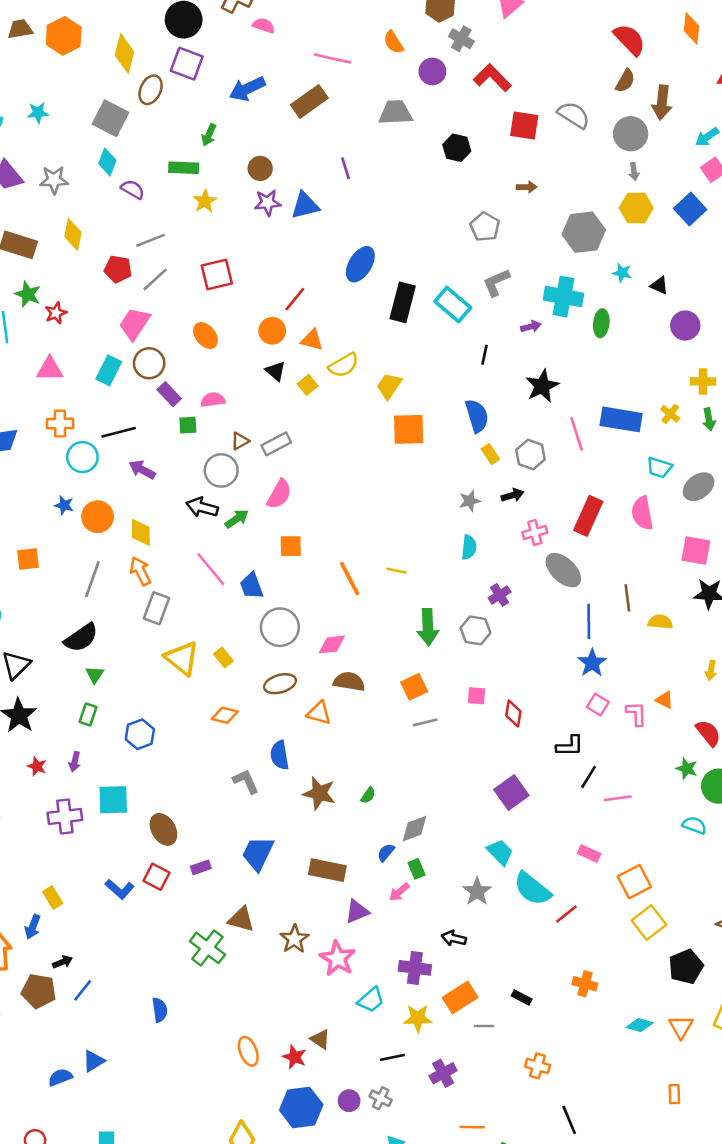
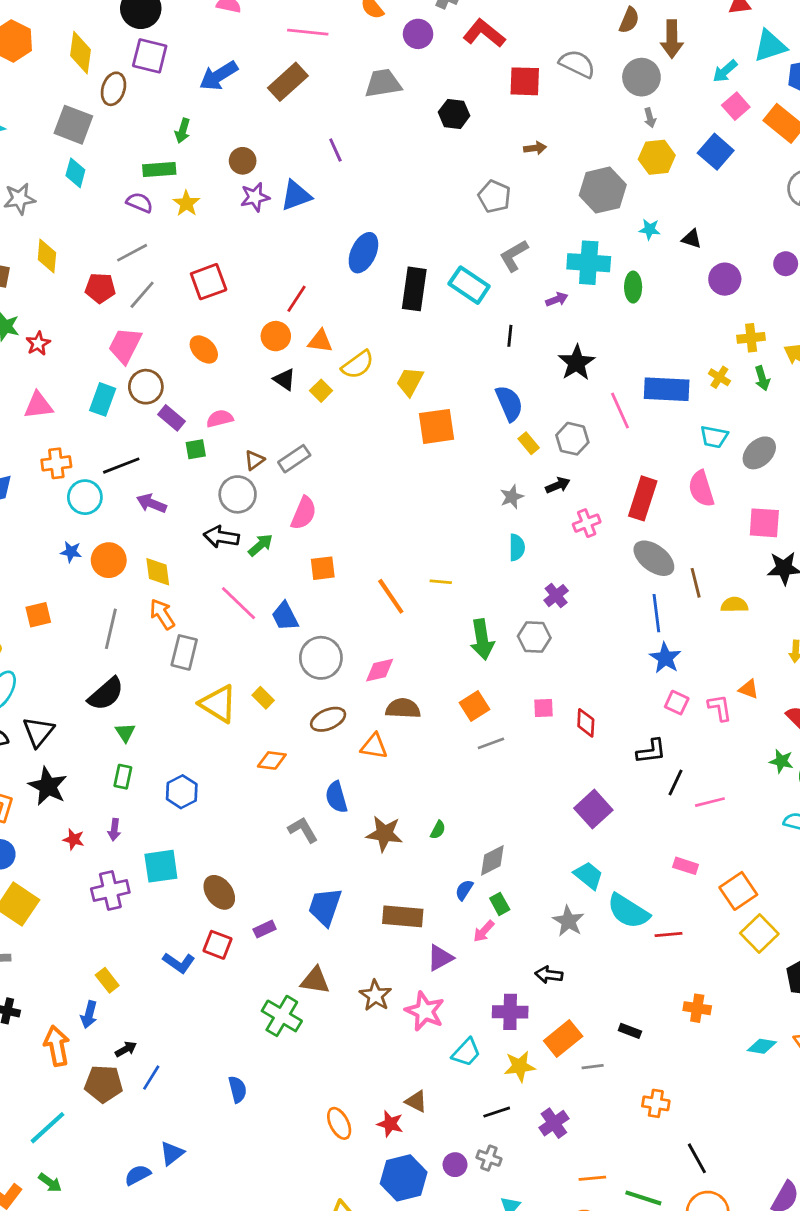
purple semicircle: (133, 189) -> (140, 203), moved
gray ellipse: (563, 570) -> (654, 558), moved
red line: (566, 914) -> (668, 935), turned 40

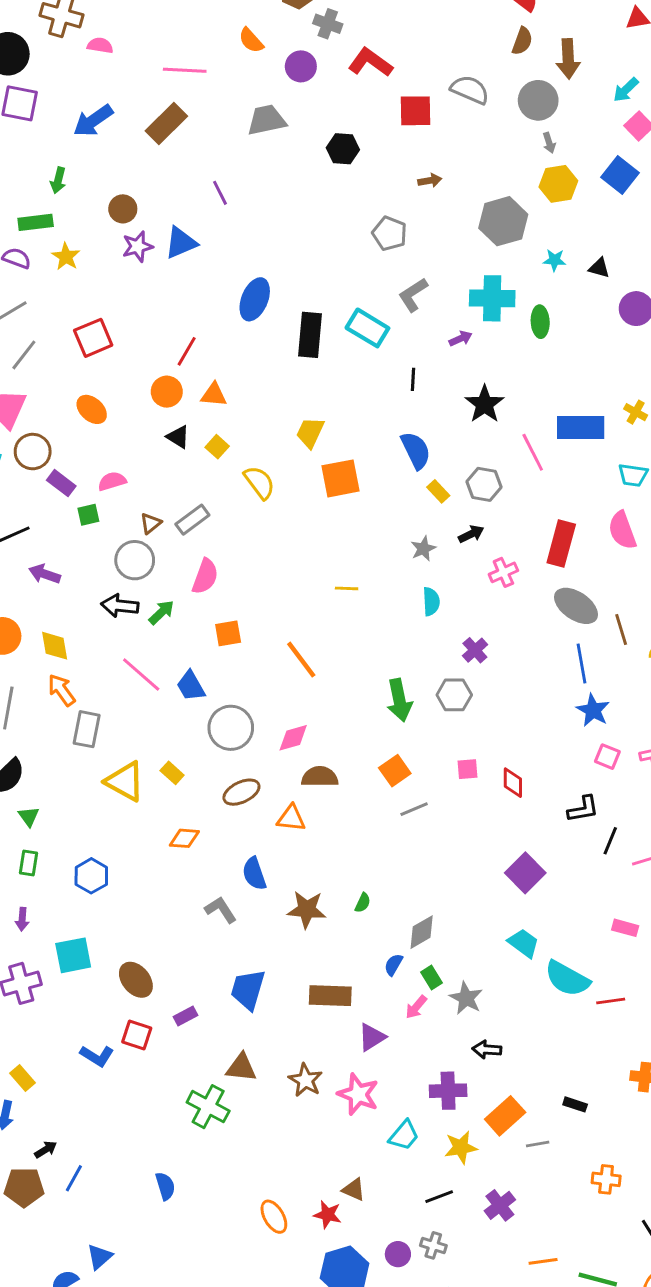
yellow semicircle: (358, 365) -> (259, 482), moved, turned -88
yellow line: (441, 582) -> (347, 588), moved
gray star: (568, 921) -> (466, 998), moved

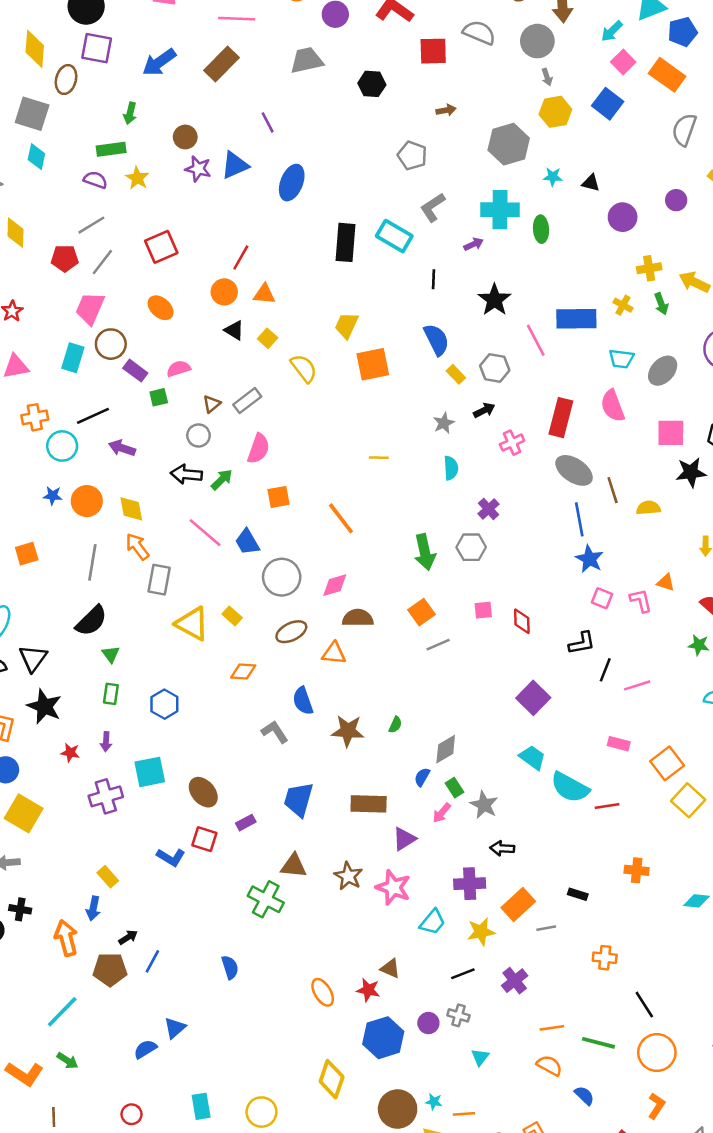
purple star: (138, 246) -> (198, 169), turned 30
blue ellipse: (255, 299) -> (292, 183), moved
gray circle: (135, 560) -> (198, 435), size x0.7

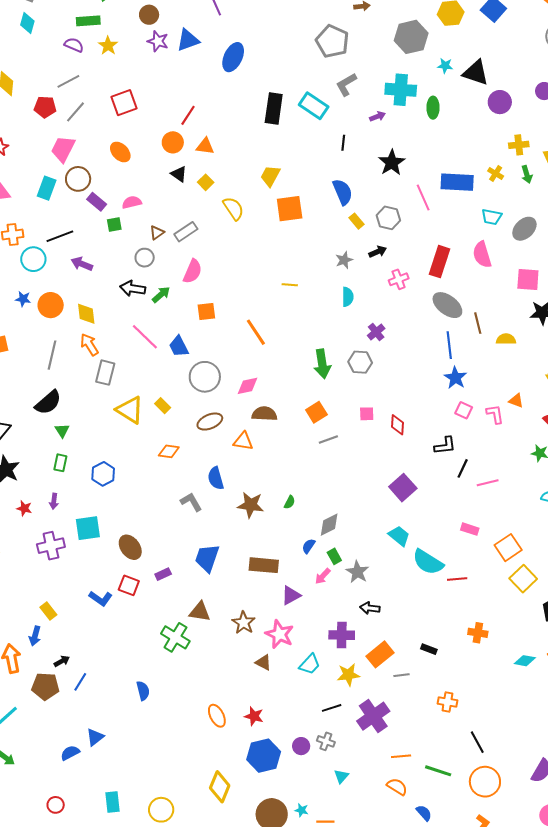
gray pentagon: (412, 156) -> (332, 41), size x1.4
black triangle: (591, 183) -> (476, 73), size x1.8
brown triangle: (390, 969) -> (263, 662), moved
purple cross: (515, 981) -> (373, 716), size x1.5

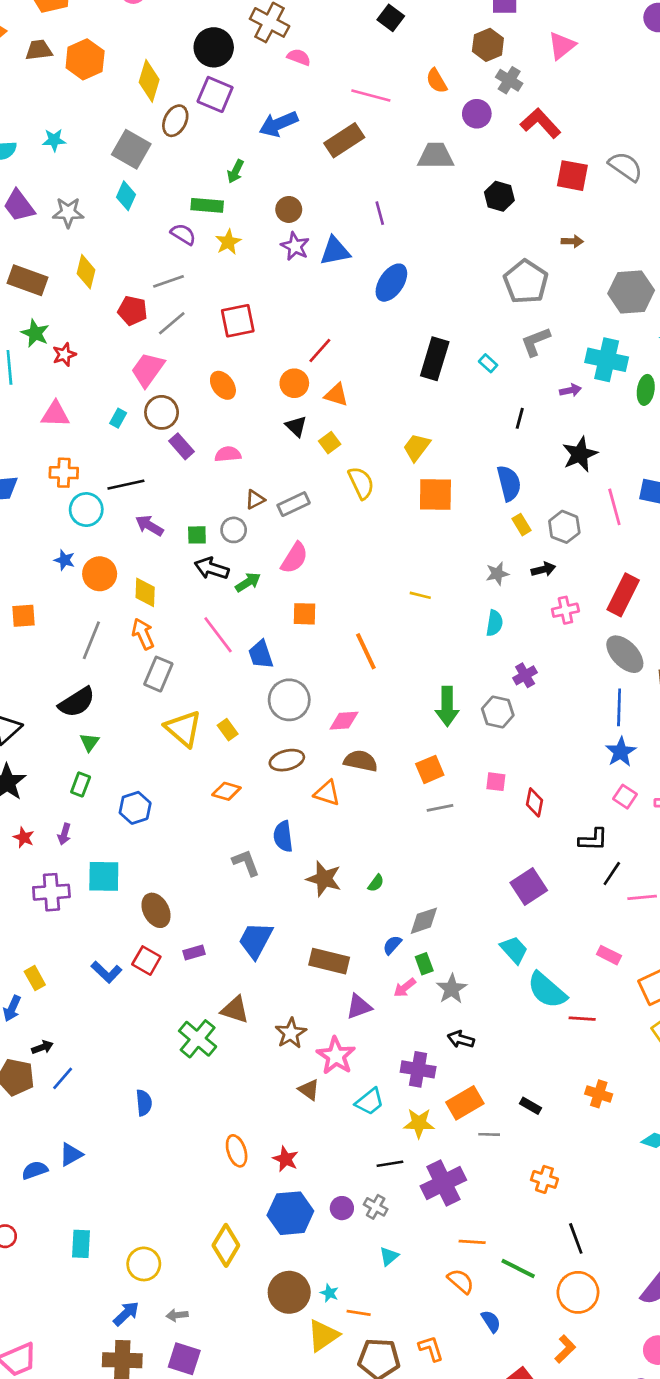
cyan rectangle: (314, 106) -> (488, 363), size x0.5
cyan rectangle: (47, 188) -> (118, 418), size x0.6
green square: (114, 225) -> (197, 535), moved

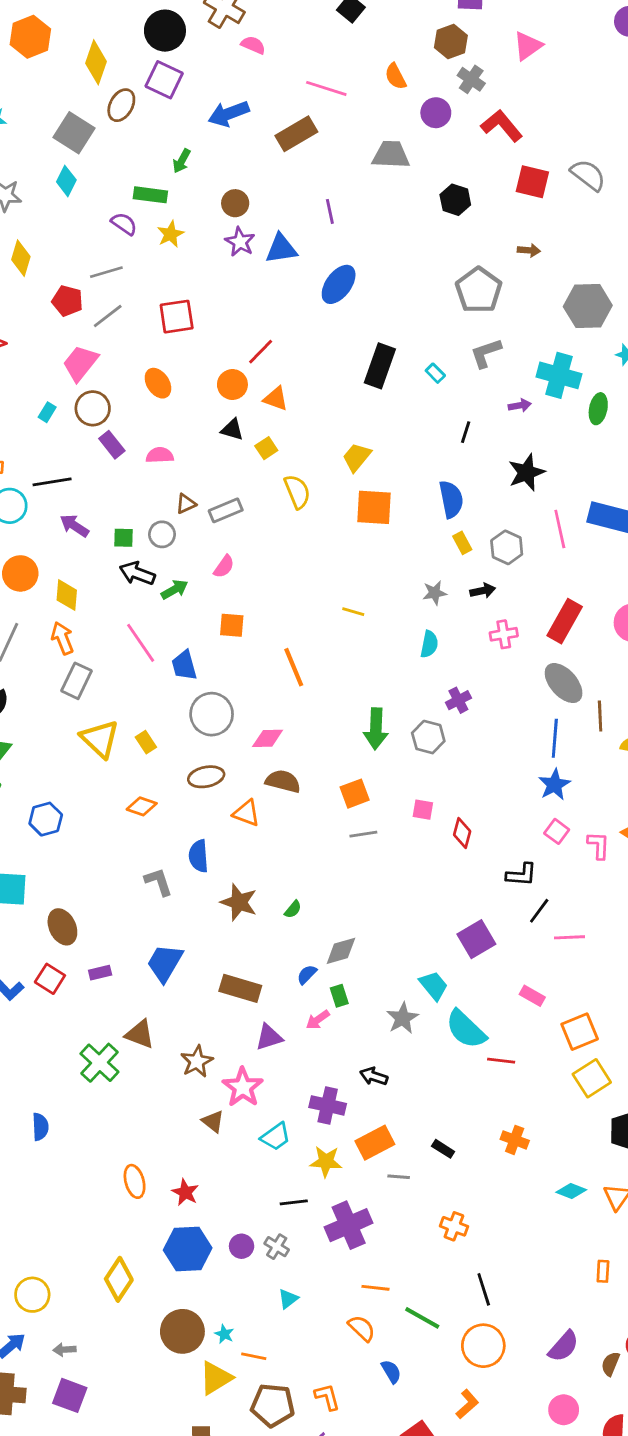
black triangle: (296, 426) -> (232, 430), turned -30
pink semicircle: (294, 558) -> (224, 566), size x0.7
purple square: (529, 887) -> (476, 939), moved
gray star: (452, 989) -> (403, 1018), moved

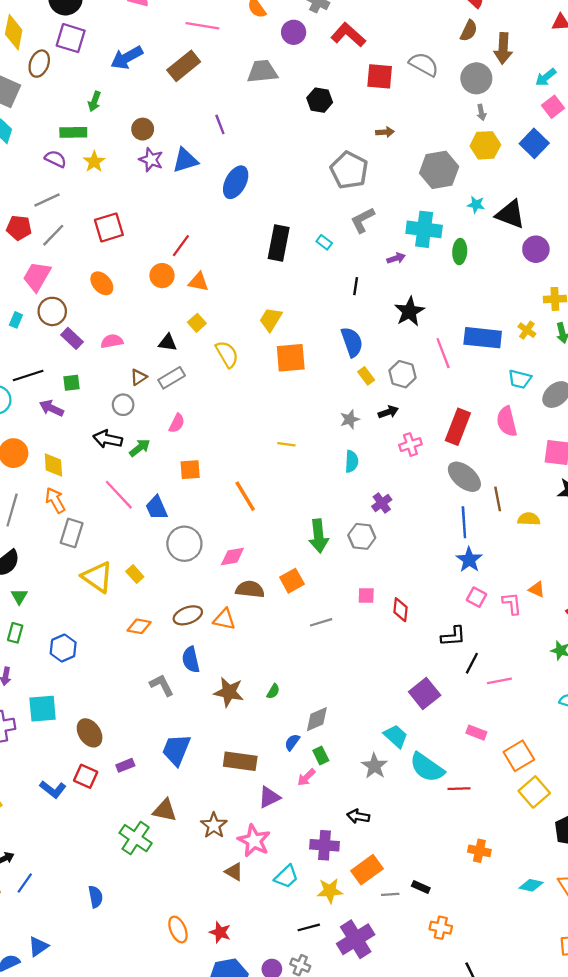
black triangle: (232, 430) -> (168, 343), moved
green square: (124, 538) -> (72, 383), moved
brown ellipse: (206, 777) -> (188, 615), moved
orange square: (355, 794) -> (292, 581), moved
black rectangle: (443, 1149) -> (421, 887), moved

